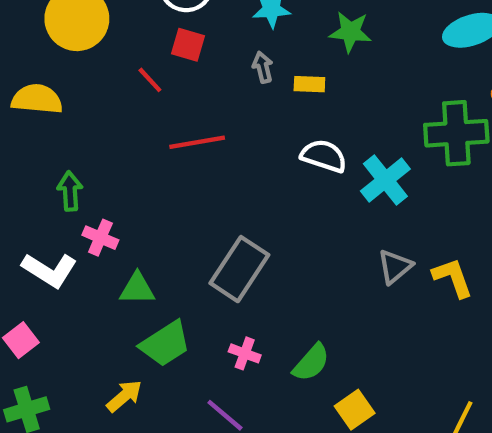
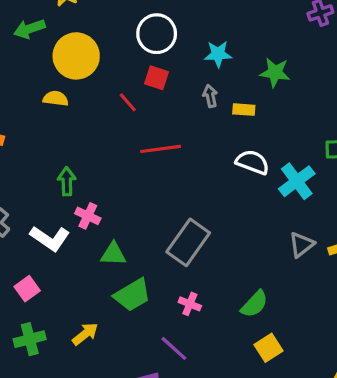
yellow semicircle: (37, 99) -> (56, 99), moved, size x0.7
green semicircle: (311, 363) -> (254, 304), moved
yellow arrow: (124, 396) -> (85, 334), moved

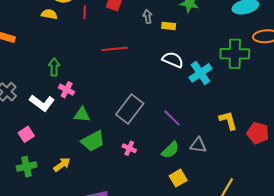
red line: (128, 102) -> (85, 12), moved, turned 40
gray triangle: (301, 245) -> (198, 145), moved, turned 42
purple line: (174, 348) -> (172, 118), moved

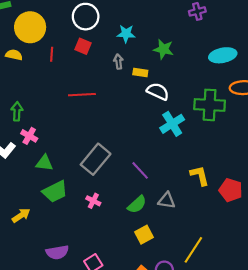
white semicircle: (173, 60) -> (158, 91), moved

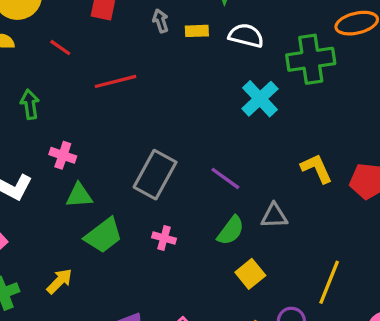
red line: (52, 54) -> (60, 48), moved, turned -48
white semicircle: (158, 91) -> (246, 36), moved
green arrow: (17, 111) -> (30, 104), moved
pink cross: (29, 136) -> (63, 155), moved

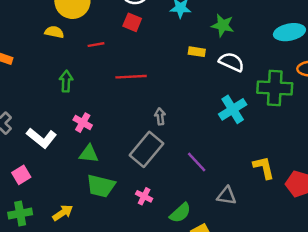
gray arrow: (161, 21) -> (160, 116), moved
red line: (60, 48) -> (96, 45), turned -56
green semicircle: (231, 231) -> (180, 213), moved
green trapezoid: (103, 235) -> (101, 186), turned 40

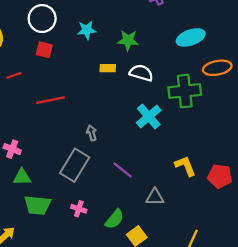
gray arrow: (160, 116) -> (92, 133), moved

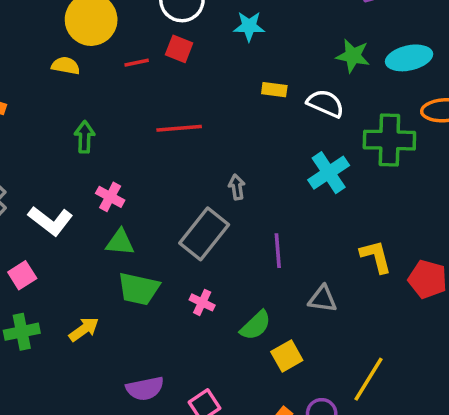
green star: (128, 40) -> (353, 56), moved
red line: (14, 75) -> (137, 63), moved
purple line: (123, 170) -> (278, 251), turned 40

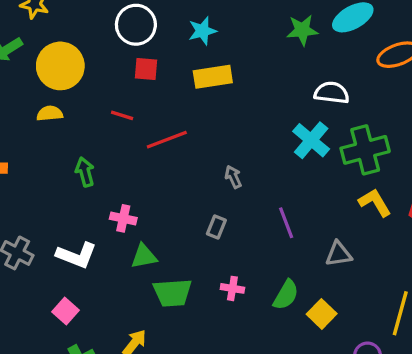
red line: (137, 63) -> (122, 115), moved, turned 45
yellow rectangle: (274, 90) -> (213, 77), moved, size x1.6
white semicircle: (325, 103) -> (332, 93), moved
green cross: (389, 140) -> (365, 150), moved
gray rectangle: (204, 234) -> (216, 227), size x0.5

